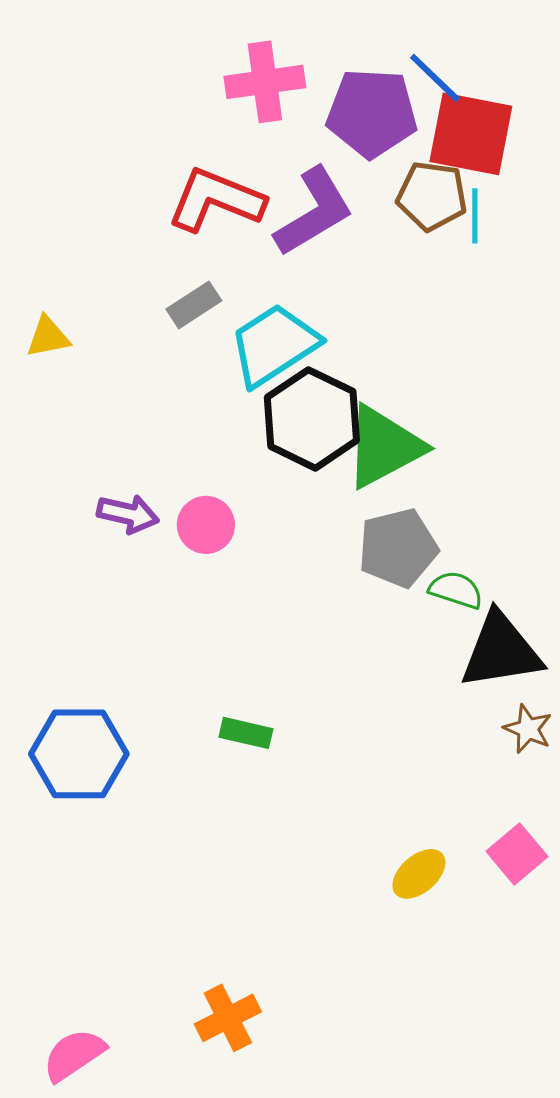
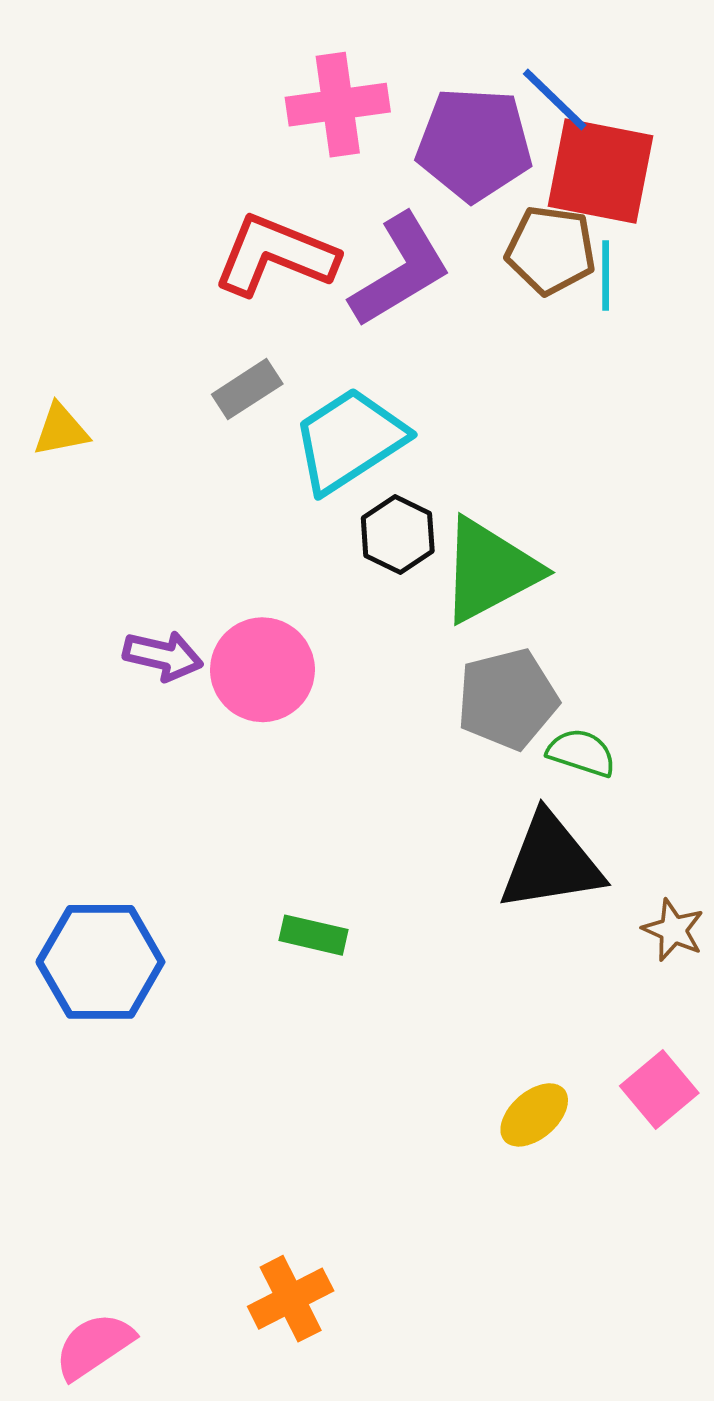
black hexagon: (312, 419) -> (398, 535), size x0.6
pink circle: (206, 525) -> (262, 670), size x1.4
black triangle: (501, 651) -> (551, 862), moved

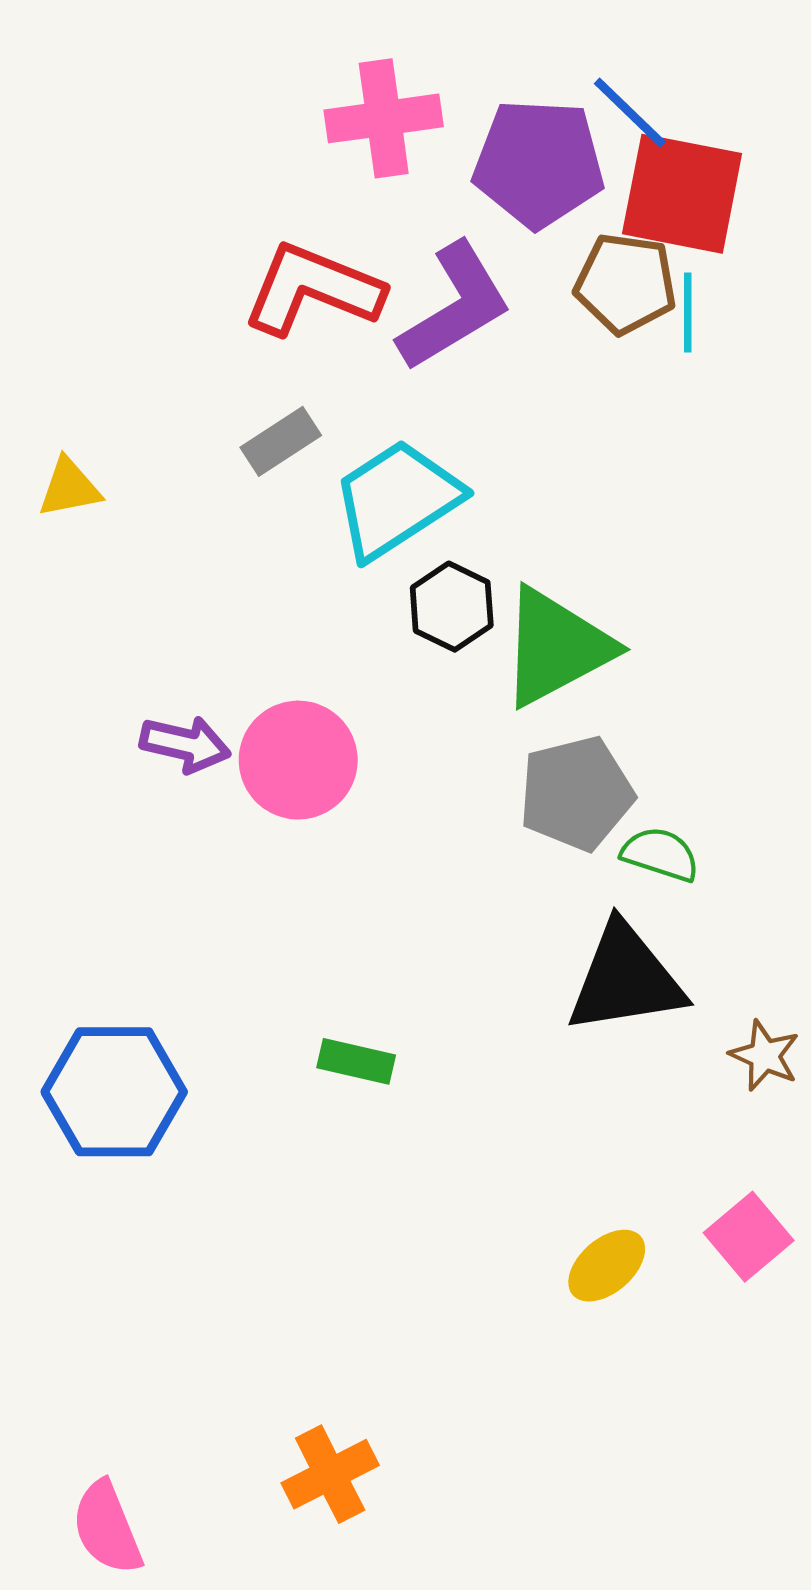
pink semicircle: (94, 1346) -> (107, 1528), turned -78

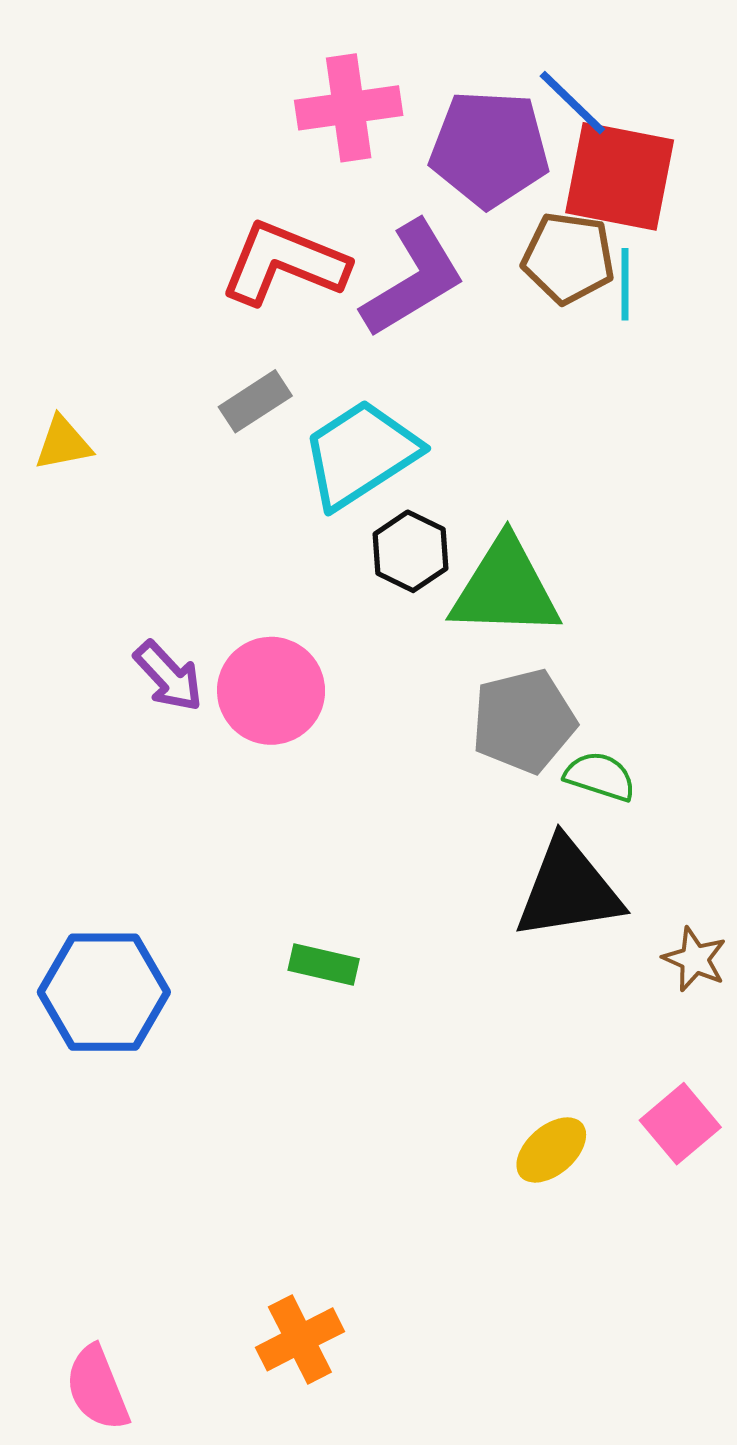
green triangle: (556, 647) -> (505, 588), turned 30
purple arrow: (185, 744) -> (168, 676), turned 34

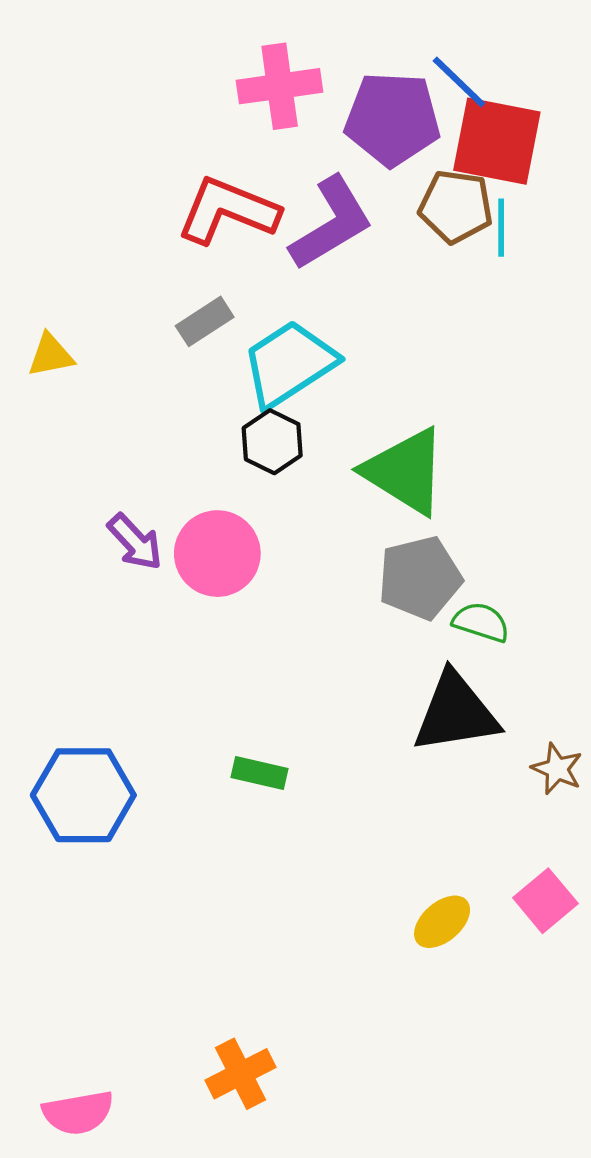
black hexagon: (410, 551) -> (272, 442), moved
green triangle: (505, 588) -> (405, 471), turned 30
pink semicircle: (97, 1388) -> (78, 1113), turned -78

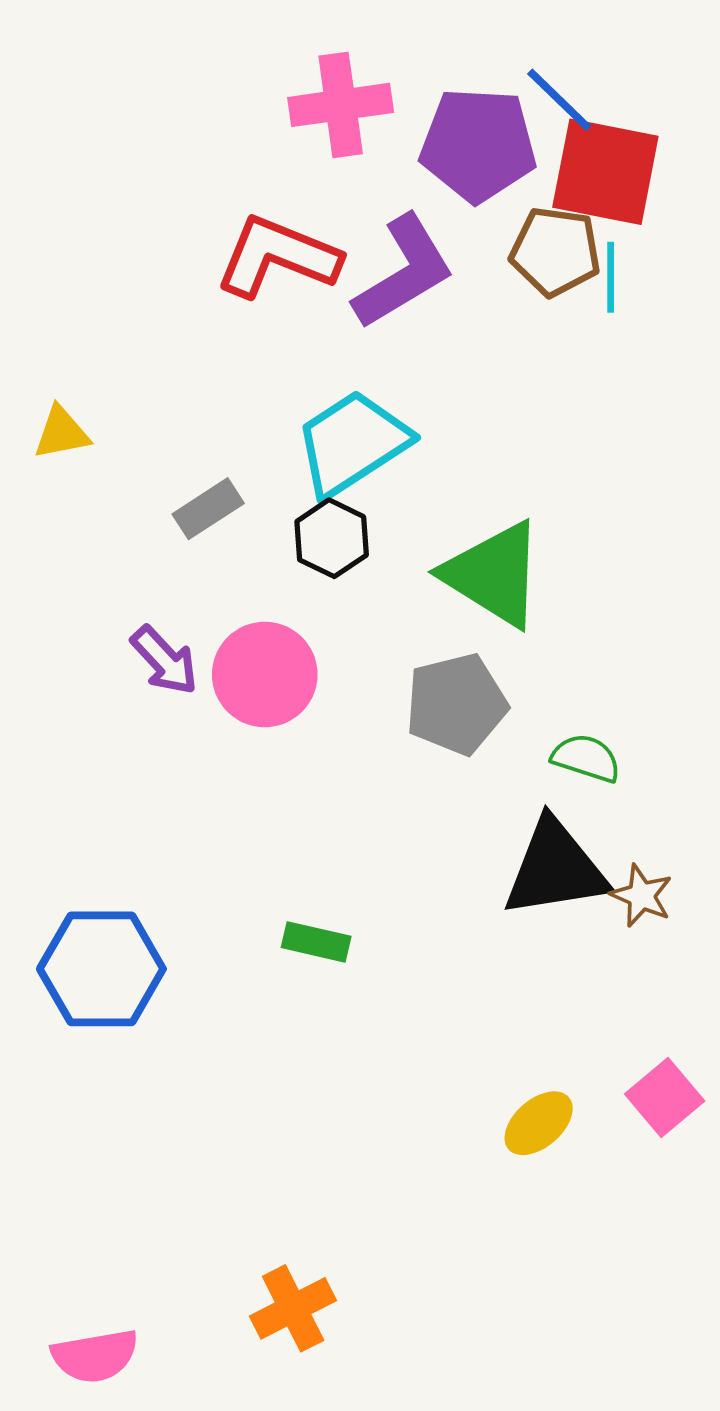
gray rectangle: (205, 321) -> (208, 509), moved
gray pentagon: (420, 578) -> (456, 704), moved
brown star: (557, 769) -> (641, 896), moved

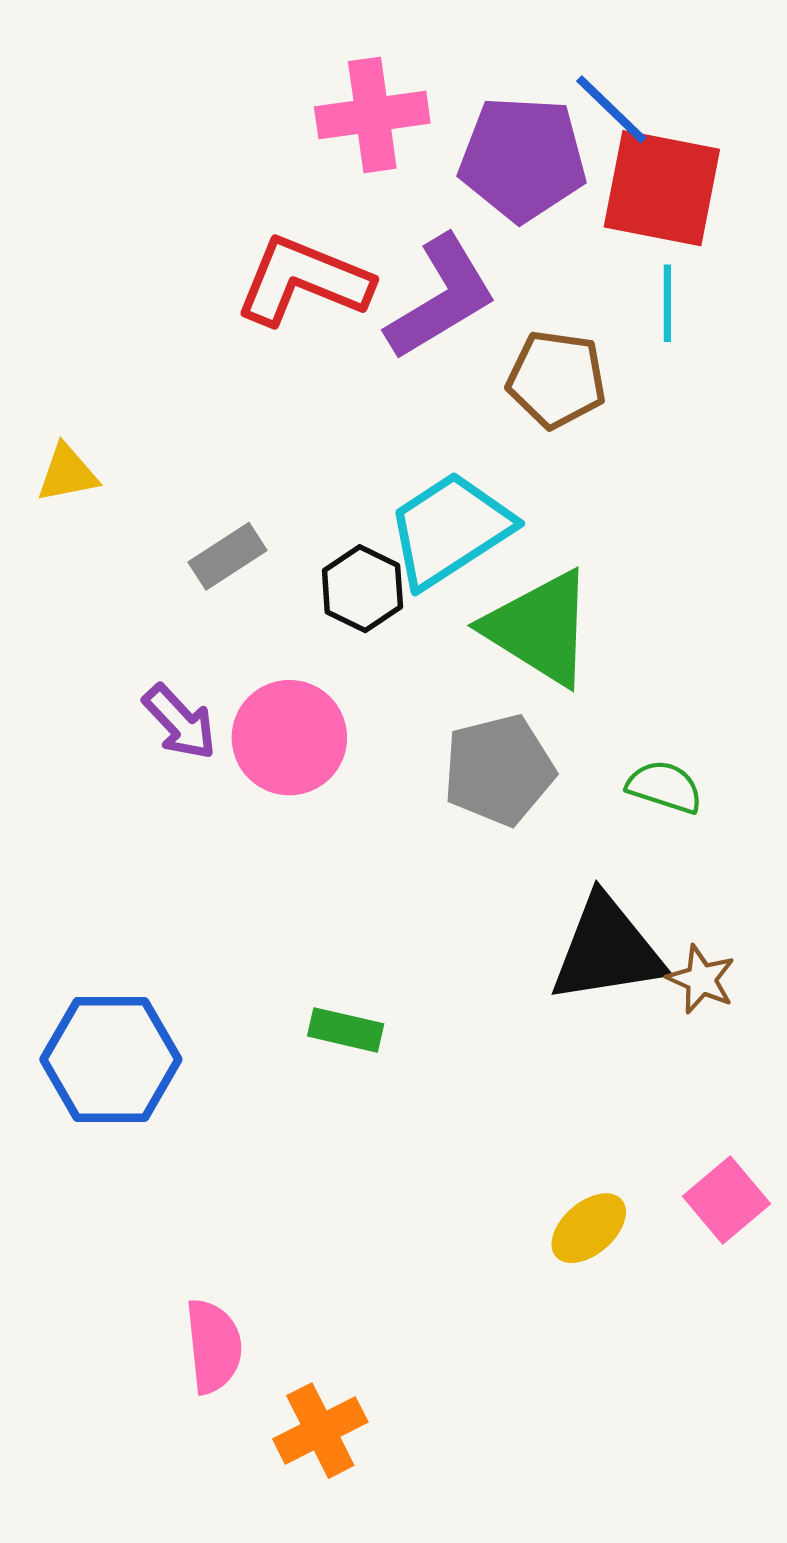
brown pentagon: (555, 252) -> (556, 379), moved
cyan trapezoid: (352, 443) -> (450, 530), moved
green semicircle: (586, 758) -> (665, 787), moved
pink semicircle: (95, 1356) -> (213, 1346), moved, turned -86

